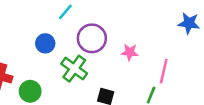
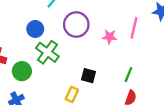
green cross: (74, 69) -> (47, 52), moved
pink line: (164, 71) -> (134, 28), moved

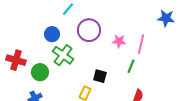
pink line: (134, 28) -> (141, 44), moved
green line: (128, 74) -> (131, 66), moved

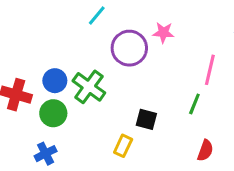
blue circle: (52, 34) -> (55, 81), moved
pink star: (119, 41) -> (163, 33), moved

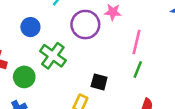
pink line: (210, 70) -> (137, 42), moved
blue circle: (55, 81) -> (30, 27), moved

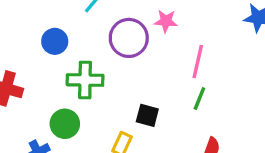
green cross: (53, 56) -> (85, 80), turned -35
green circle: (24, 77) -> (65, 124), moved

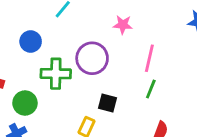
purple circle: (129, 38) -> (92, 58), moved
green circle: (65, 124) -> (25, 103), moved

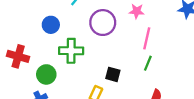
pink star: (123, 25) -> (137, 11), moved
purple circle: (92, 58) -> (103, 23), moved

